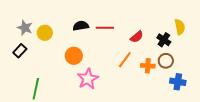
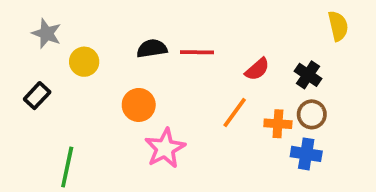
yellow semicircle: (180, 27) -> (338, 26), moved
gray star: (25, 28) -> (46, 33), moved
blue cross: (178, 82) -> (306, 154), moved

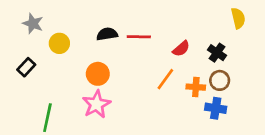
pink star: (165, 148) -> (96, 104), moved

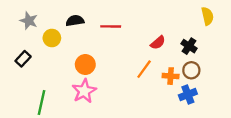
black semicircle: (107, 34) -> (75, 21), moved
red line: (139, 37) -> (111, 26), moved
blue cross: (216, 108) -> (188, 94), turned -30

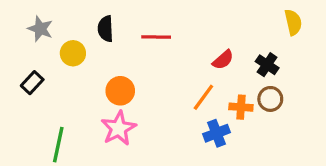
black semicircle: (75, 21) -> (106, 29), turned -84
blue cross: (188, 94) -> (216, 133), moved

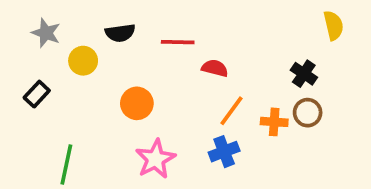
black semicircle: (106, 29) -> (120, 33), turned -95
red semicircle: (223, 60) -> (215, 68), moved, turned -125
pink star: (119, 128) -> (155, 159), moved
blue cross: (216, 133) -> (224, 152), moved

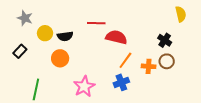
black semicircle: (120, 33) -> (65, 36), moved
red semicircle: (215, 68) -> (116, 37), size x1.5
orange circle: (137, 103) -> (60, 58), moved

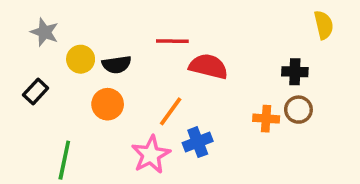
black cross: (165, 40) -> (295, 72), turned -32
orange line: (125, 60) -> (171, 111), moved
blue cross: (121, 82) -> (198, 142), moved

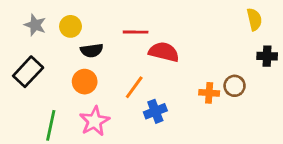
yellow circle: (81, 59) -> (70, 26), moved
black cross: (295, 72) -> (267, 56), moved
black rectangle: (36, 92) -> (28, 72), size x1.5
pink star: (151, 155) -> (95, 121), moved

